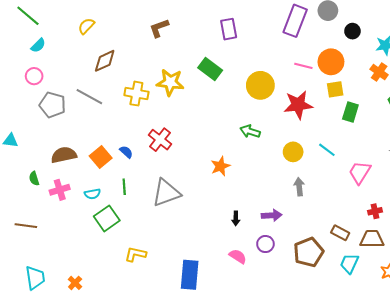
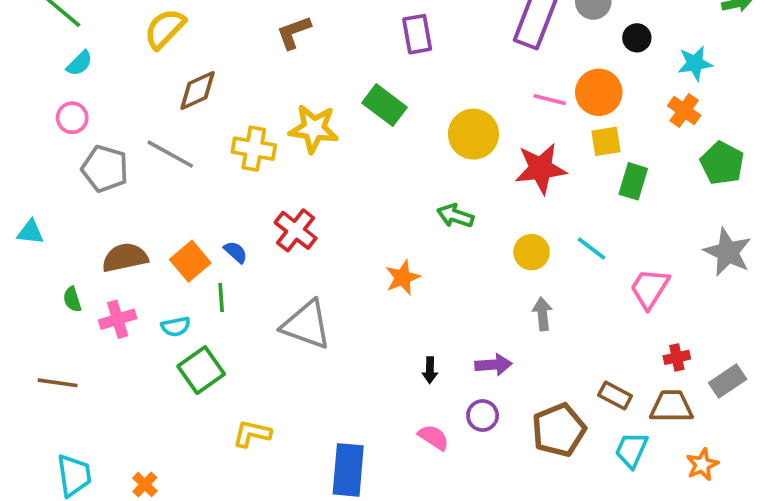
yellow semicircle: (86, 26) -> (165, 29), size x1.4
green line: (124, 187) -> (221, 297), moved
gray triangle: (166, 193) -> (306, 325), turned 40

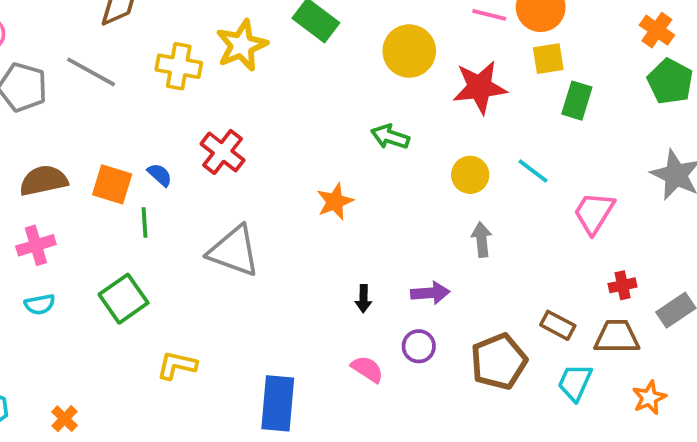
orange cross: (684, 110) -> (657, 30), moved
yellow star: (314, 129) -> (242, 45), turned -30
orange square: (190, 261) -> (112, 184), turned -33
cyan semicircle: (176, 327) -> (40, 304), moved

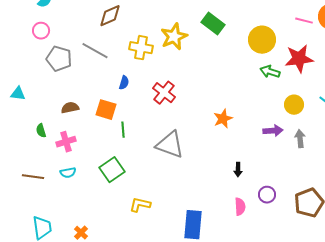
green arrow: (390, 137) -> (270, 72), moved
blue semicircle: (160, 175) -> (124, 83), moved, turned 64
brown semicircle: (44, 181) -> (70, 108), size x0.7
purple arrow: (430, 293) -> (273, 131), moved
pink semicircle: (367, 369) -> (240, 207), turned 54

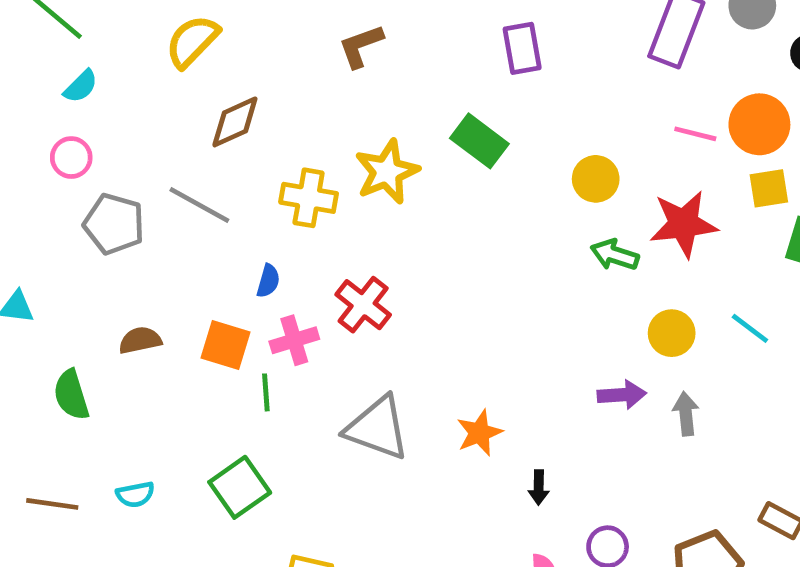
yellow circle: (262, 40) -> (596, 179), size x0.7
orange star: (223, 119) -> (479, 433), moved
green semicircle: (41, 131) -> (71, 395), size x1.5
pink cross: (66, 142) -> (294, 340), moved

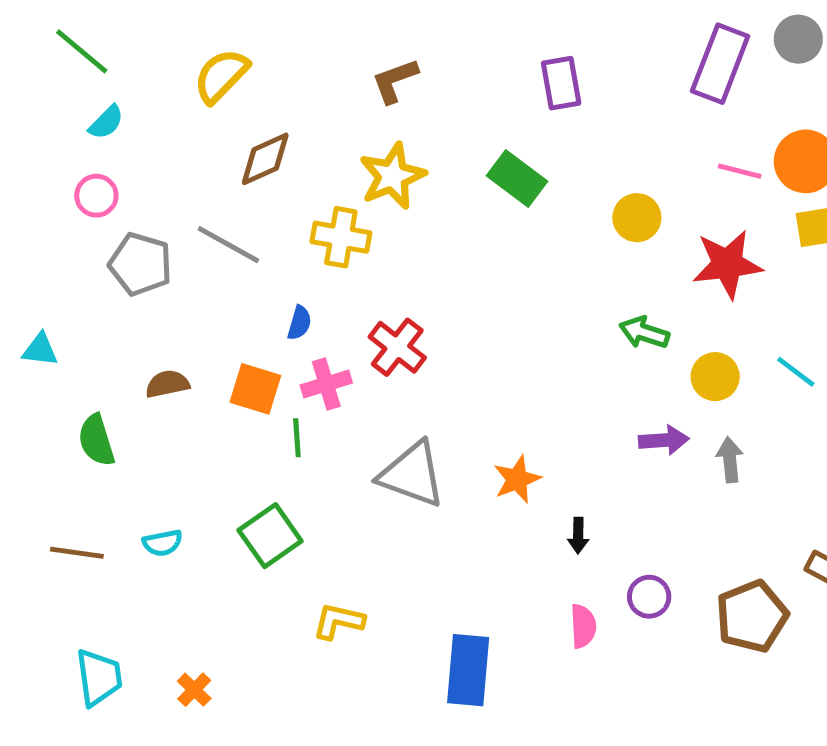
yellow star: (387, 172) -> (392, 176), moved
green arrow: (615, 255) -> (644, 333), moved

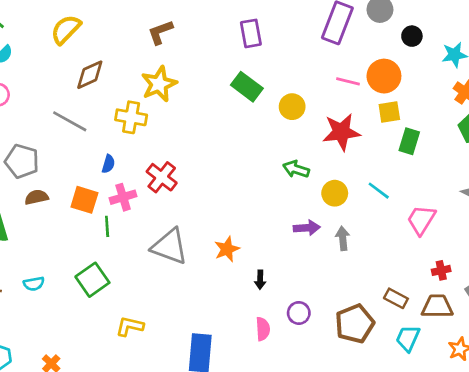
green rectangle: (517, 179) -> (247, 87), moved
gray pentagon: (140, 264) -> (22, 161), moved

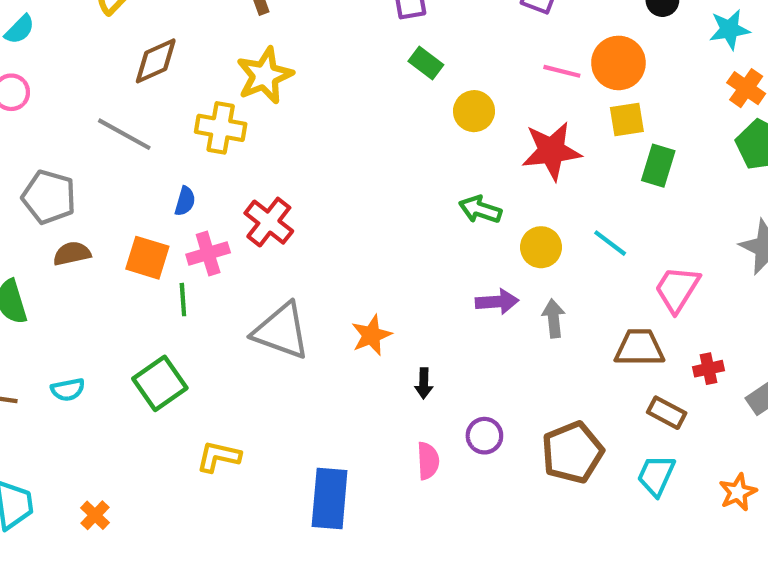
green rectangle: (247, 87) -> (426, 63), moved, size x0.7
brown rectangle: (396, 298) -> (667, 413), moved
brown trapezoid: (437, 306) -> (639, 348), moved

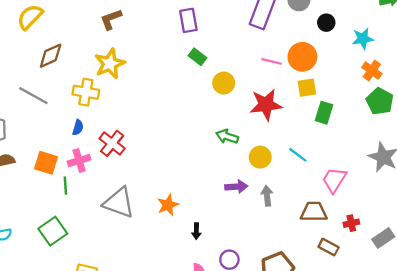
blue semicircle: (185, 201) -> (78, 127), moved

